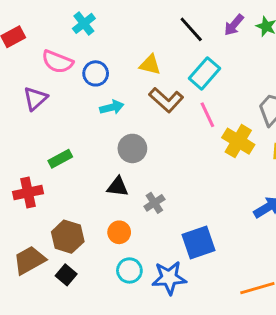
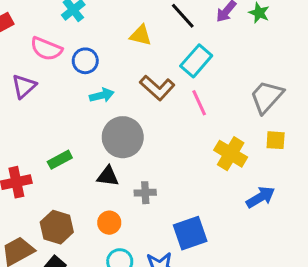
yellow triangle: (150, 65) -> (141, 35), moved
yellow cross: (238, 141) -> (231, 154), moved
gray circle: (132, 148) -> (123, 137), size x1.4
green rectangle: (60, 159) -> (60, 160), moved
gray cross: (154, 203) -> (145, 193), turned 30

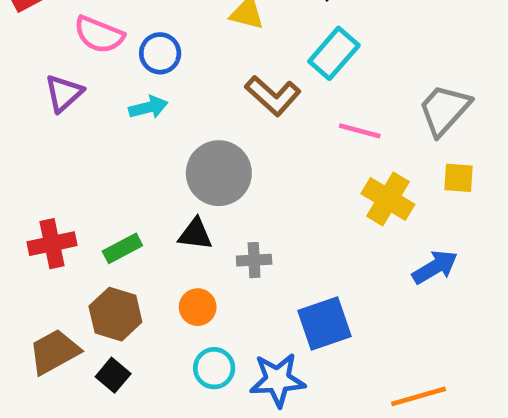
cyan arrow: (102, 95) -> (148, 107), moved
pink line: (199, 103) -> (360, 131), moved, turned -50
green rectangle: (60, 160) -> (122, 248), moved

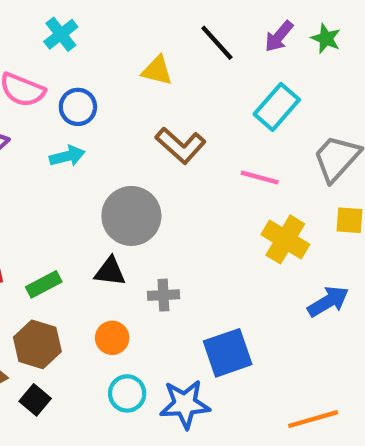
cyan rectangle: (334, 53) -> (277, 107), moved

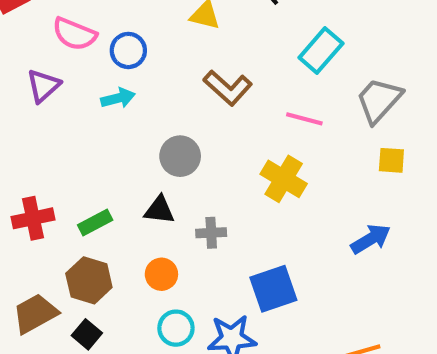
gray circle: (131, 216) -> (180, 156), size x0.7
yellow cross: (285, 239) -> (284, 179), moved

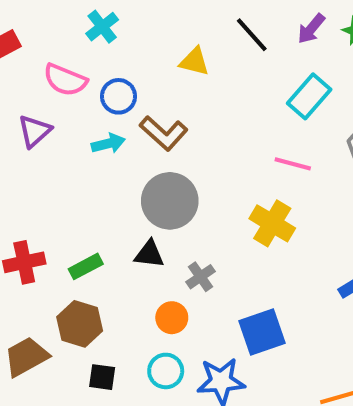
brown L-shape: (228, 88) -> (164, 133), moved
gray circle: (180, 156) -> (170, 201), size x1.4
gray cross: (211, 233) -> (201, 277), turned -32
orange circle: (161, 274) -> (172, 318), moved
black square: (87, 334) -> (102, 377), moved, turned -32

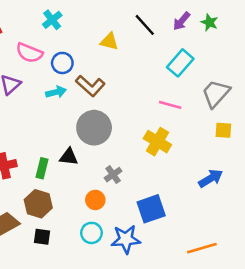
black triangle: (149, 254) -> (69, 157), moved
green rectangle: (86, 266) -> (42, 168), turned -48
black square: (102, 377) -> (42, 237), moved

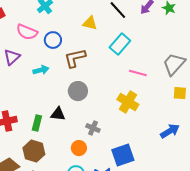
cyan rectangle: (180, 63) -> (120, 44), moved
brown L-shape: (90, 86) -> (75, 58), turned 125
cyan arrow: (56, 92) -> (41, 70), moved
gray circle: (94, 128) -> (78, 91), size x0.7
gray cross: (113, 175) -> (93, 128), turned -32

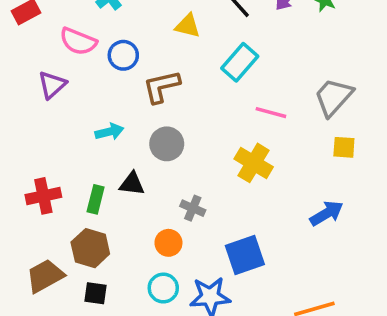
cyan arrow: (41, 70) -> (109, 132), moved

